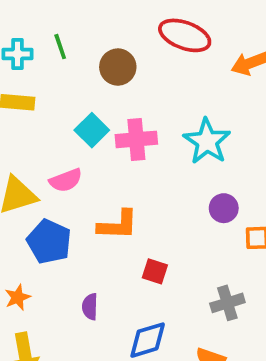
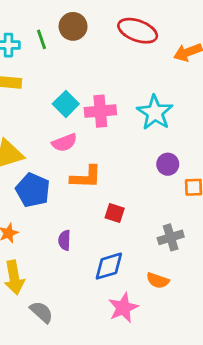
brown circle: (118, 67) -> (73, 26), moved
pink semicircle: (66, 180) -> (64, 143), moved

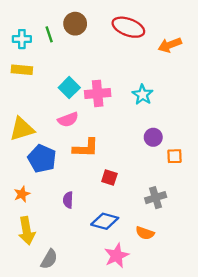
cyan star: (155, 113) -> (143, 95), size x0.7
blue diamond: (109, 266) -> (105, 221), turned 32
gray semicircle: (41, 312) -> (49, 259), turned 78

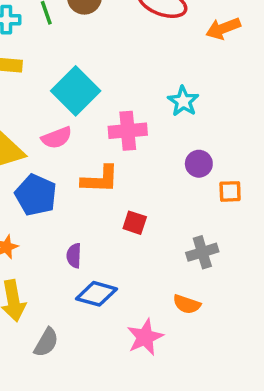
cyan square: (69, 88) -> (76, 91), size x1.5
pink cross: (98, 93) -> (128, 131), moved
pink semicircle: (68, 120) -> (57, 138), moved
blue diamond: (105, 221) -> (97, 294), moved

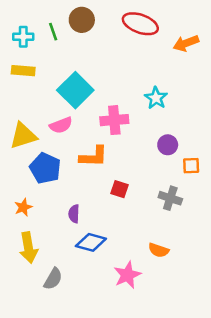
gray cross: (202, 252) -> (170, 198), moved, turned 35

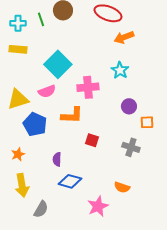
orange arrow: (186, 43) -> (124, 37), moved

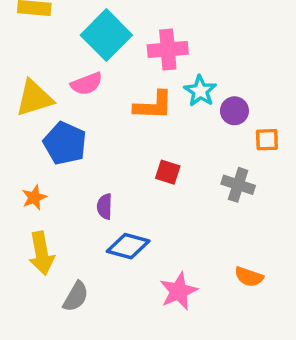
cyan star: (120, 70) -> (200, 91), moved
pink cross: (88, 87) -> (168, 49), moved
orange L-shape: (72, 115) -> (153, 105), moved
orange semicircle: (122, 187) -> (249, 277), moved

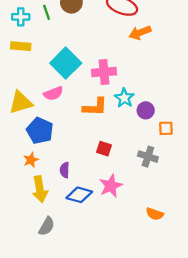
orange star: (34, 197) -> (31, 160), moved
yellow arrow: (41, 253) -> (40, 189), moved
pink star: (179, 291) -> (111, 186), moved

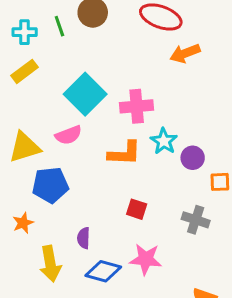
yellow rectangle: (21, 46) -> (25, 71), turned -42
blue pentagon: (40, 131) -> (50, 185), turned -30
orange star: (31, 160) -> (23, 223), moved
pink star: (111, 186) -> (146, 259), turned 30

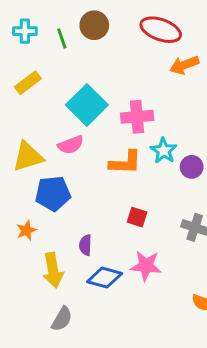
cyan cross: (25, 32) -> (25, 31), moved

